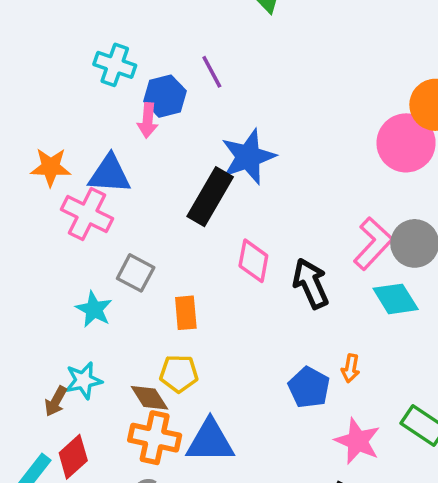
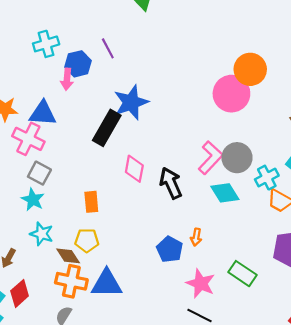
cyan cross: (115, 65) -> (46, 44), turned -35
gray square: (136, 273) -> (39, 173), moved
cyan star: (84, 380) -> (42, 234), moved, turned 30

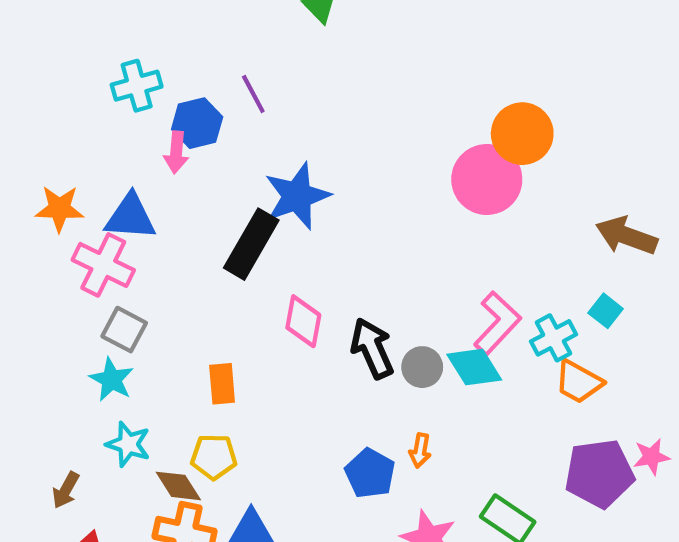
pink L-shape: (210, 158) -> (497, 323), moved
gray circle: (237, 158) -> (422, 367), moved, size x0.7

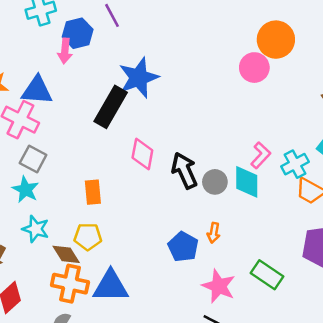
pink circle: (487, 179) -> (254, 68), size x0.7
pink L-shape: (497, 323) -> (261, 155), size x0.7
cyan diamond: (474, 367) -> (247, 182), turned 32

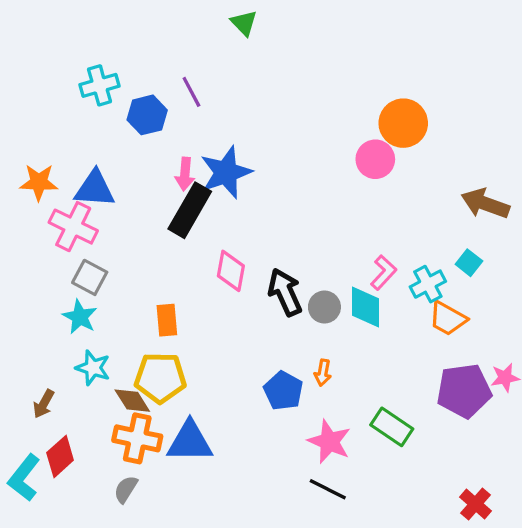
pink arrow: (65, 51) -> (185, 174), moved
yellow pentagon: (88, 237) -> (160, 378), size x1.4

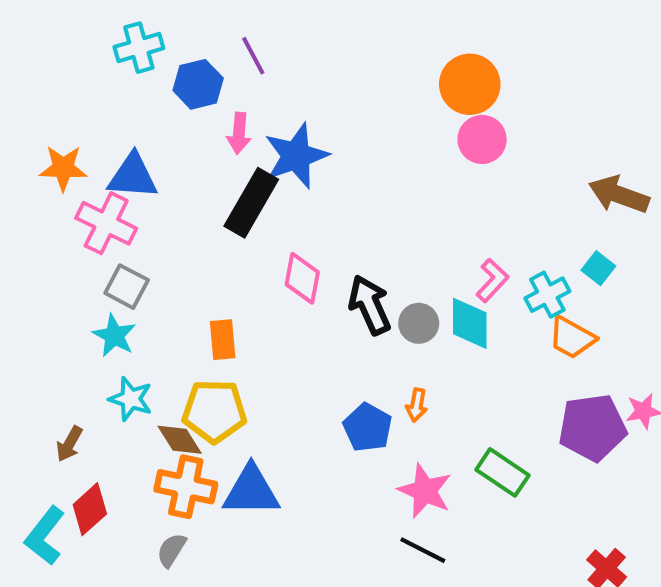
orange circle: (403, 123) -> (470, 84), moved
pink arrow: (185, 174) -> (239, 133), moved

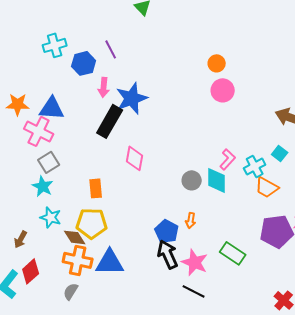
orange circle: (470, 84) -> (217, 63), size x0.6
gray square: (127, 287) -> (49, 162), turned 30
black arrow: (370, 305) -> (168, 254), moved

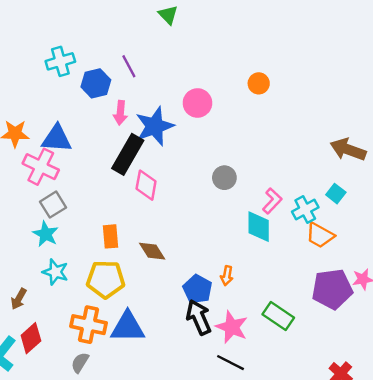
pink circle: (223, 90) -> (197, 103), moved
pink diamond: (135, 158) -> (146, 185), moved
gray circle: (192, 180) -> (224, 178), moved
brown diamond: (75, 237) -> (152, 251), moved

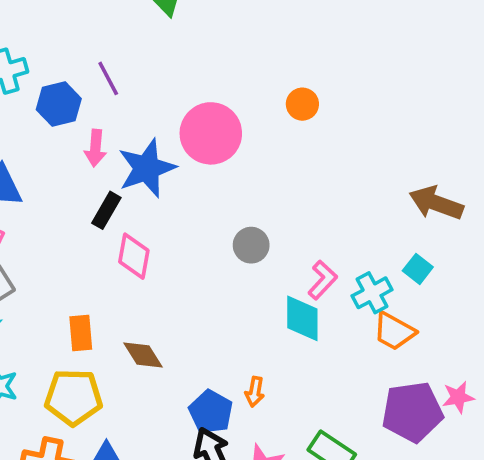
pink circle: (197, 103) -> (211, 133), size x1.4
black rectangle: (128, 154) -> (106, 210), size x0.6

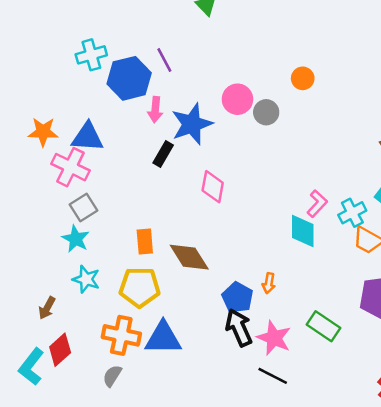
blue hexagon: (59, 104) -> (129, 78), size x1.4
pink circle: (211, 133) -> (237, 99), size x0.7
gray circle: (251, 245) -> (266, 112), moved
pink diamond: (134, 256) -> (213, 187), moved
brown diamond: (143, 355) -> (189, 257), size x1.4

